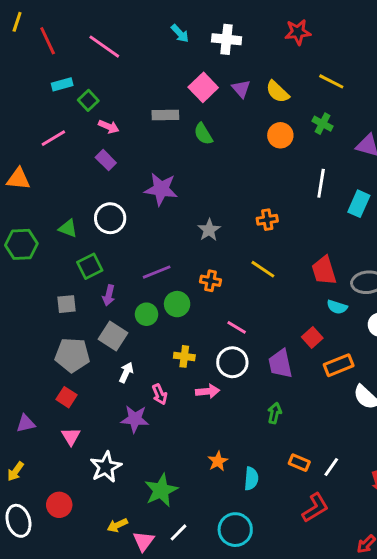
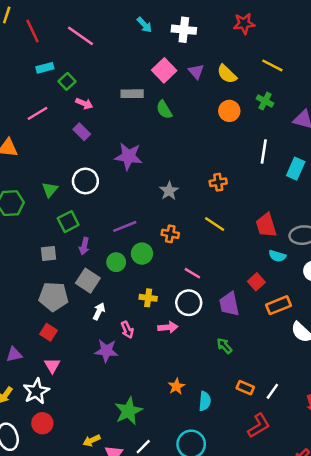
green triangle: (68, 228) -> (50, 190), turned 49
green arrow: (275, 413) -> (224, 346), turned -56
white star: (106, 467) -> (36, 391), moved

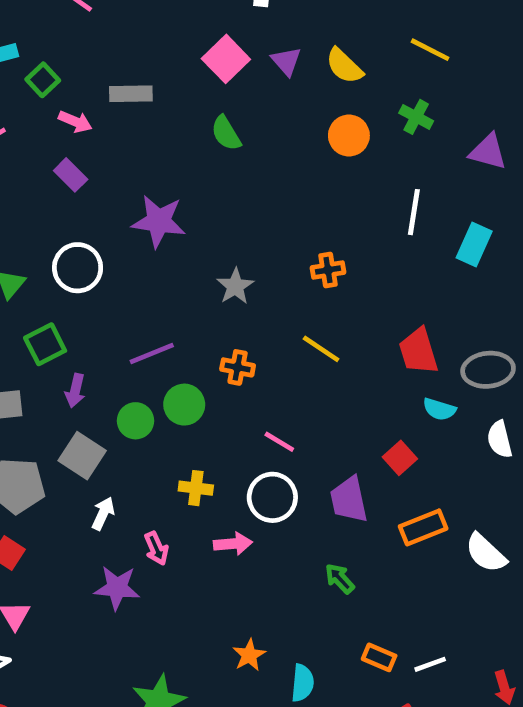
gray rectangle: (132, 94) -> (131, 94), moved
orange rectangle: (278, 305) -> (423, 527), moved
white line: (272, 391) -> (430, 664), turned 35

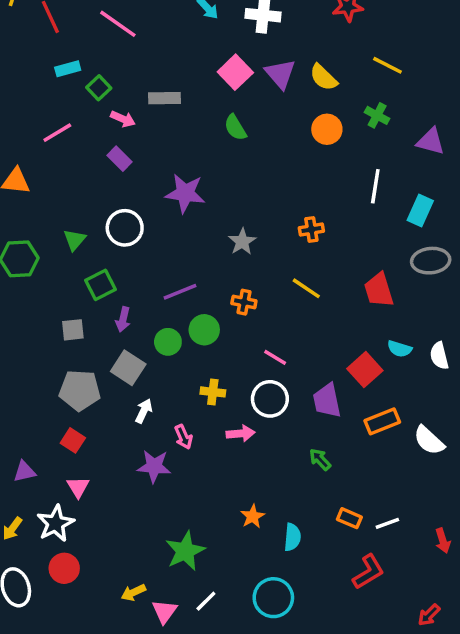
purple triangle: (286, 61) -> (280, 74), size x1.4
gray ellipse: (488, 370) -> (431, 261), moved
cyan semicircle: (439, 409) -> (400, 349), moved
red square: (400, 458) -> (365, 370), size x1.4

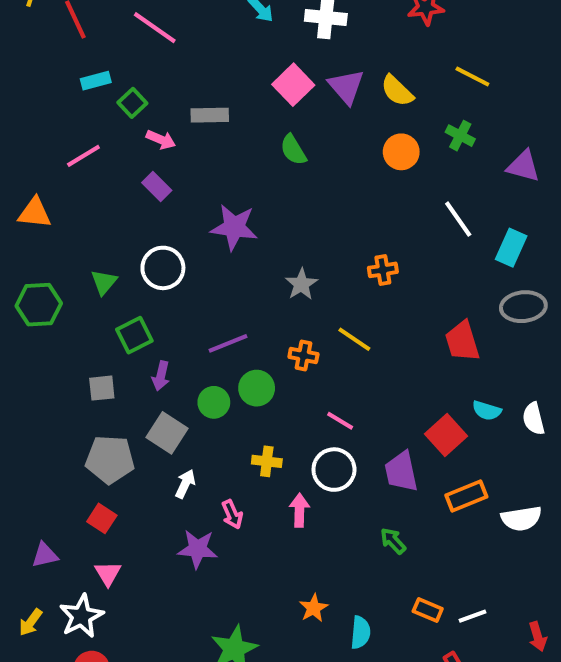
white line: (375, 186) -> (458, 219), turned -44
yellow line: (306, 288) -> (354, 339), moved
pink arrow: (241, 433) -> (299, 510), turned -84
white semicircle: (429, 440) -> (521, 518), turned -52

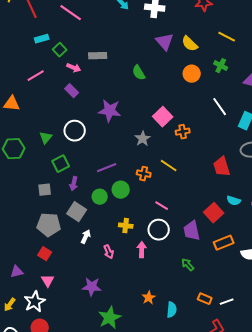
pink square: (293, 85) -> (163, 117), moved
purple star: (198, 549) -> (92, 287), moved

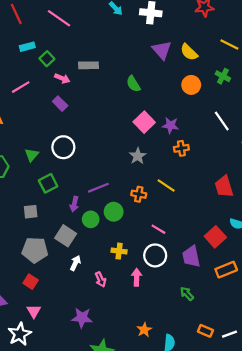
purple star: (110, 111) -> (170, 125), moved, size x0.7
pink square: (163, 117) -> (144, 122), moved
purple arrow: (74, 184) -> (74, 204), moved

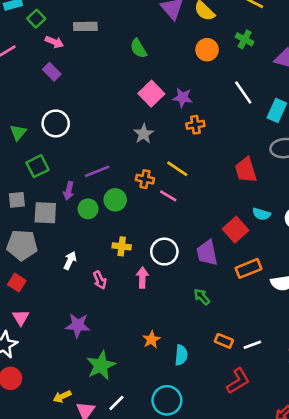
pink line: (158, 229) -> (168, 196), moved
gray square: (66, 236) -> (45, 213), moved, turned -30

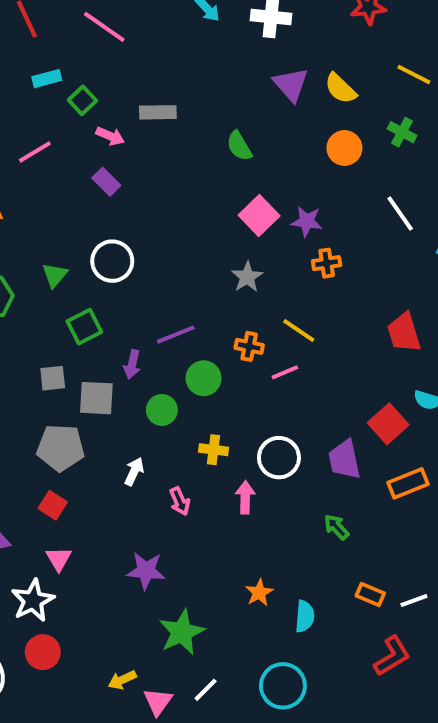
pink line: (168, 196) -> (285, 372), turned -54
green circle: (88, 209) -> (162, 410), moved

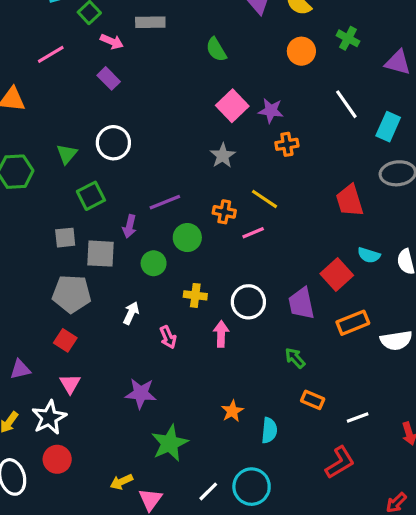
orange rectangle: (370, 595) -> (313, 400), moved
white line: (206, 690) -> (208, 491), moved

